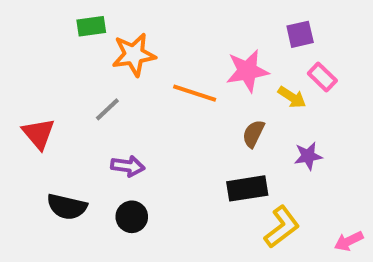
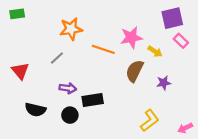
green rectangle: (91, 26) -> (17, 14), moved
purple square: (300, 34) -> (172, 18), moved, size x1.5
pink rectangle: (322, 77) -> (181, 41), moved
brown semicircle: (253, 134) -> (135, 71), size x1.5
black rectangle: (247, 188) -> (93, 100), moved

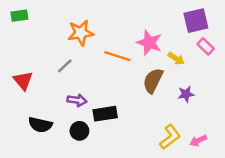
pink star: (131, 38) -> (149, 43), turned 30
pink arrow: (185, 128) -> (198, 141), moved

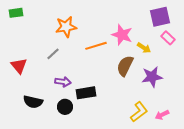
orange line: (117, 56) -> (96, 46), turned -35
purple star: (186, 94) -> (152, 77), size x1.5

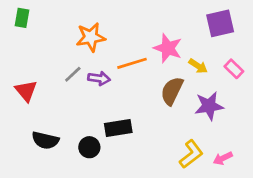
green rectangle: (16, 13) -> (22, 18), turned -72
pink rectangle: (168, 38) -> (234, 69), moved
purple arrow: (63, 82) -> (99, 78), moved

